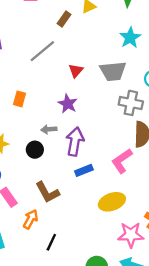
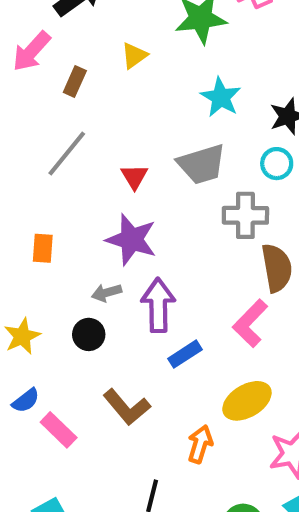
brown rectangle: (64, 19) -> (75, 82), moved
purple star: (68, 104) -> (131, 240), size x1.4
orange arrow: (31, 219) -> (200, 444), moved

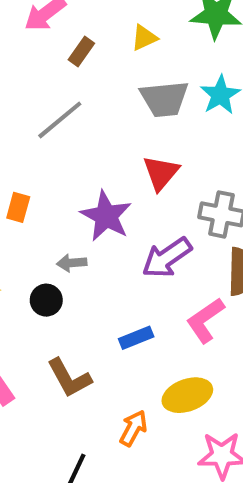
gray trapezoid: (202, 164) -> (164, 99), moved
red triangle: (134, 177) -> (161, 173), moved, size x1.4
purple arrow: (158, 305) -> (167, 258), moved, turned -135

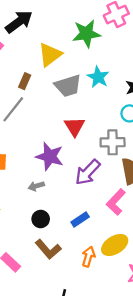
yellow triangle: (144, 38) -> (50, 55), size x1.6
brown rectangle: (81, 52) -> (25, 81), moved
black circle: (46, 300) -> (41, 219), moved
orange arrow: (133, 428) -> (88, 257), moved

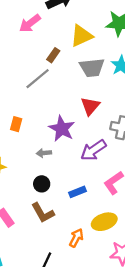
orange arrow: (88, 257) -> (76, 238), moved

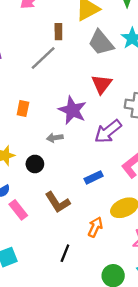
brown rectangle: (53, 55) -> (58, 32), turned -32
gray trapezoid: (92, 68) -> (101, 43), turned 60
black circle: (42, 184) -> (35, 164), moved

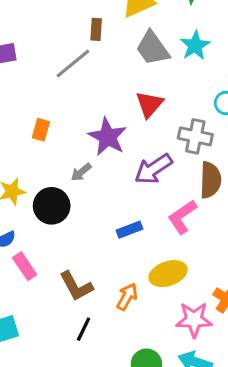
gray arrow: (55, 138) -> (81, 172), turned -35
black circle: (35, 164) -> (52, 206), size x1.5
brown L-shape: (58, 202) -> (76, 286), moved

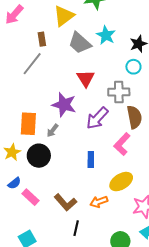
orange rectangle: (41, 130) -> (28, 124), moved, size x1.6
blue rectangle: (130, 230) -> (91, 159), turned -56
orange arrow: (127, 297) -> (99, 202), turned -126

